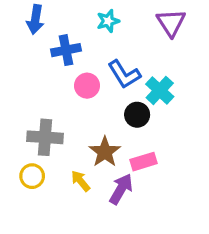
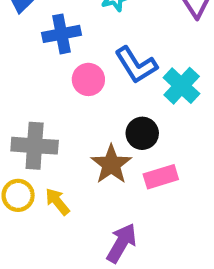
black circle: (137, 115) -> (142, 133), moved
yellow arrow: (81, 181) -> (57, 202), moved
purple arrow: (121, 189) -> (122, 243), moved

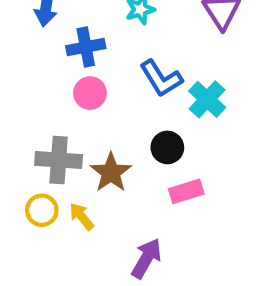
pink circle: (88, 79) -> (90, 93), moved
brown star: (111, 164) -> (111, 173), moved

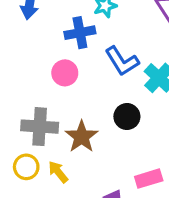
blue cross: (86, 47) -> (80, 33), moved
pink rectangle: (186, 191) -> (149, 179), moved

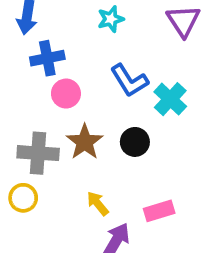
blue cross: (80, 33) -> (47, 58), moved
brown star: (82, 137) -> (85, 142), moved
yellow arrow: (58, 172) -> (98, 203), moved

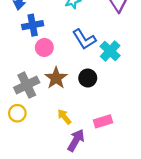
gray cross: (38, 153) -> (27, 85), turned -30

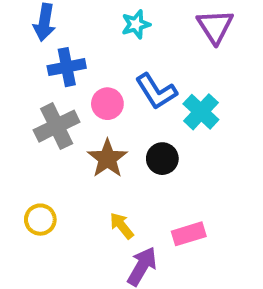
pink circle: (44, 47) -> (107, 104), moved
gray cross: (27, 85) -> (57, 126), moved

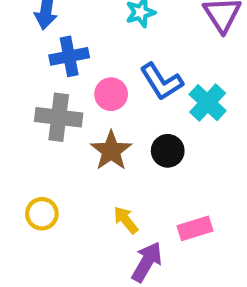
gray cross: (57, 126) -> (59, 117), turned 33

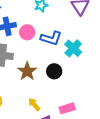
blue L-shape: (161, 82) -> (51, 38), turned -40
pink circle: (111, 94) -> (27, 32), moved

